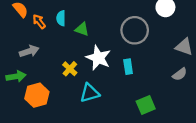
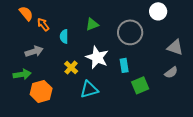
cyan semicircle: (61, 18) -> (64, 36), moved
green triangle: (82, 29) -> (92, 24), moved, turned -40
green square: (146, 105) -> (140, 85), moved

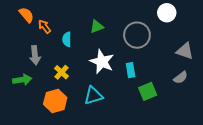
gray arrow: (34, 51) -> (35, 55), turned 102
yellow cross: (71, 67) -> (62, 72), moved
orange hexagon: (41, 91) -> (55, 101), moved

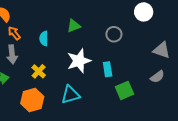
orange arrow: (45, 27) -> (14, 33), moved
gray circle: (137, 35) -> (114, 34), size x0.6
white star: (102, 62) -> (79, 61), turned 30

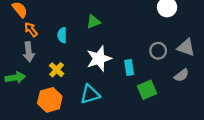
gray circle: (114, 34) -> (158, 51), moved

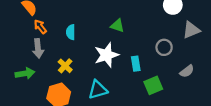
green triangle: (93, 22) -> (117, 26), moved, turned 40
gray triangle: (186, 47) -> (191, 30), moved, turned -42

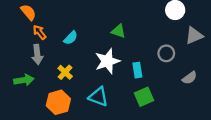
cyan semicircle: (71, 32) -> (71, 38), turned -136
green square: (153, 85) -> (144, 97), moved
cyan triangle: (98, 90) -> (98, 97), turned 36

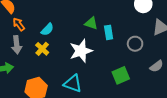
cyan rectangle: (137, 70) -> (109, 32), moved
yellow cross: (65, 72) -> (42, 49), moved
green square: (144, 97) -> (121, 75), moved

